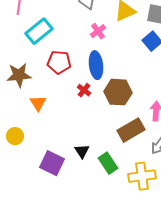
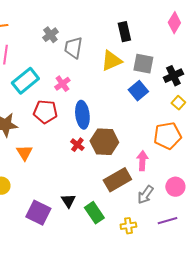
pink cross: (98, 31) -> (62, 84), moved
red cross: (84, 90) -> (77, 145), moved
yellow cross: (142, 176) -> (128, 226), size x0.6

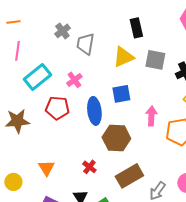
blue square: (138, 91) -> (121, 94), moved, turned 30
red cross: (77, 145) -> (89, 167), moved
orange triangle: (24, 153) -> (46, 168), moved
pink arrow: (142, 161) -> (151, 116), moved

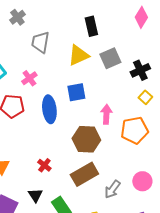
gray cross: (62, 31) -> (17, 17), moved
gray square: (155, 60) -> (110, 58), turned -35
brown hexagon: (116, 138) -> (86, 139), moved

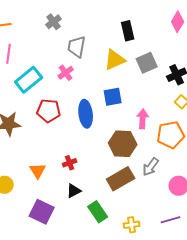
pink cross: (29, 78) -> (66, 73), moved
red cross: (44, 165) -> (70, 163), moved, turned 32
gray arrow: (112, 189) -> (151, 167), moved
black triangle: (35, 195) -> (74, 191), moved, turned 35

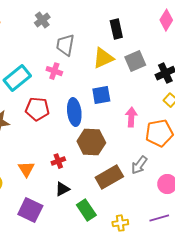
pink cross: (66, 73) -> (54, 71), turned -35
brown hexagon: (123, 144) -> (91, 142), moved

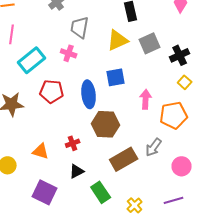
orange triangle: (26, 169) -> (41, 151), turned -42
yellow cross: (120, 223) -> (135, 205), turned -35

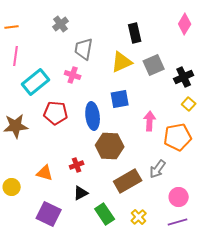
pink circle: (182, 166) -> (179, 197), moved
yellow cross: (135, 205) -> (139, 217), moved

